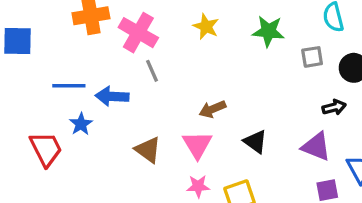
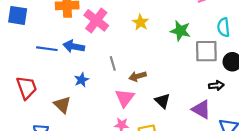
gray square: (312, 57) -> (206, 51), size x1.6
gray line: (152, 71) -> (113, 63), moved
blue arrow: (112, 96) -> (74, 46), moved
blue star: (81, 124) -> (82, 80), moved
brown triangle: (148, 150) -> (62, 105), moved

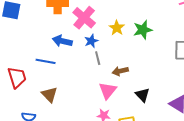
yellow star: (140, 22) -> (117, 28), moved
green star: (180, 31) -> (143, 30), moved, turned -30
blue line: (47, 49) -> (46, 61), moved
blue star: (82, 80) -> (91, 41), moved

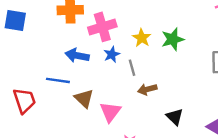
pink cross: (84, 18) -> (102, 27), turned 35
gray line: (98, 58) -> (132, 68), moved
pink triangle: (108, 91) -> (110, 112), moved
brown triangle: (49, 95) -> (84, 98), moved

